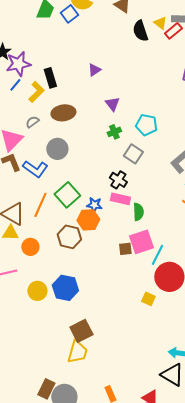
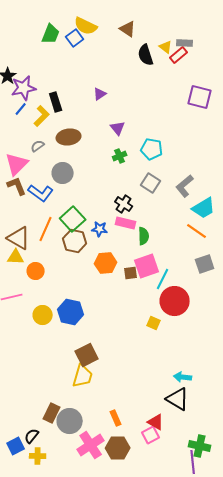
gray square: (133, 154) -> (151, 183), moved
orange hexagon: (88, 220) -> (106, 263), moved
brown hexagon: (69, 237) -> (75, 241), moved

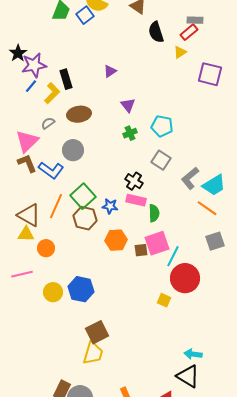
yellow triangle: (166, 47) -> (180, 52), moved, turned 48
gray L-shape: (185, 186) -> (190, 178), moved

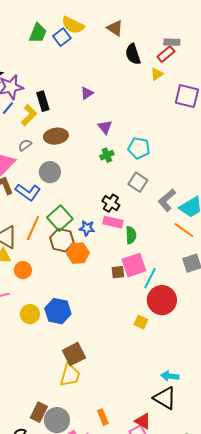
orange hexagon: (116, 240) -> (78, 253), moved

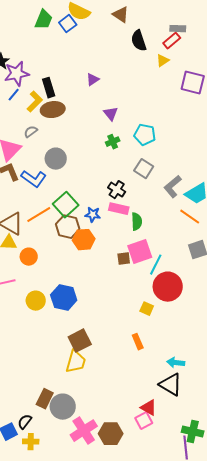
brown ellipse: (56, 136) -> (53, 110), moved
orange line: (33, 228) -> (39, 215), turned 35
orange rectangle: (103, 417) -> (138, 342), moved

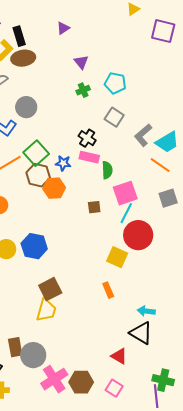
pink square: (140, 252) -> (125, 193), moved
yellow square: (147, 309) -> (117, 257), size x1.5
brown rectangle: (45, 399) -> (15, 347), turned -36
pink square: (144, 421) -> (114, 388), moved, turned -30

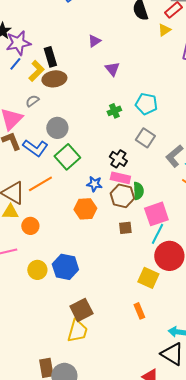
purple triangle: (63, 28) -> (94, 41), moved
purple triangle: (81, 62) -> (112, 69), moved
green square: (36, 153) -> (67, 157), moved
brown hexagon: (38, 175) -> (122, 196), moved

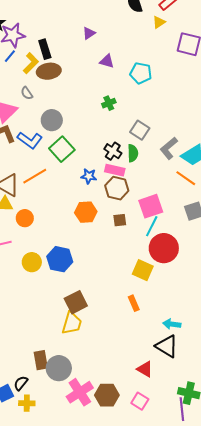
purple triangle: (112, 69) -> (107, 61), turned -35
gray semicircle: (32, 101) -> (27, 93), turned -88
cyan pentagon: (146, 104) -> (141, 73), moved
green semicircle: (138, 191) -> (133, 153), moved
orange hexagon: (85, 209) -> (86, 212), moved

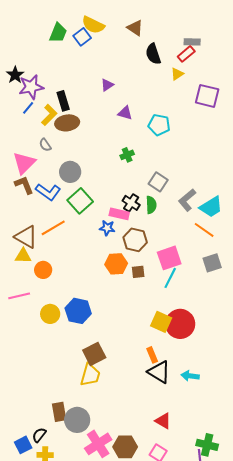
pink rectangle: (115, 170) -> (119, 214), moved
orange hexagon: (86, 212) -> (116, 264), moved
red circle: (164, 248) -> (180, 324), moved
black triangle: (167, 346) -> (159, 372), moved

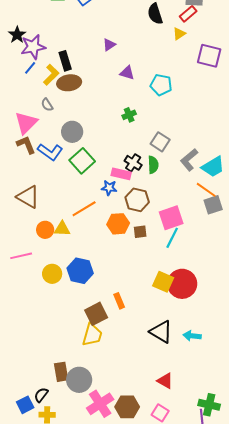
orange line: (53, 228) -> (84, 209), moved
yellow triangle: (23, 256) -> (62, 229), moved
gray square: (212, 263) -> (213, 205), moved
orange rectangle: (152, 355) -> (119, 301), moved

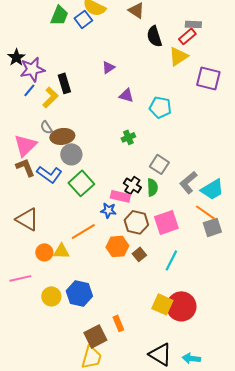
yellow triangle: (179, 34) -> (178, 56), size x1.5
brown ellipse: (69, 83) -> (62, 136), moved
pink square: (171, 218) -> (166, 222), moved
brown square: (140, 232) -> (139, 254), turned -32

